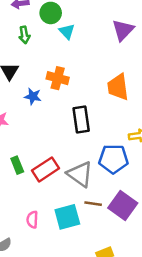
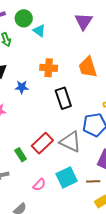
orange cross: (58, 78) -> (49, 68), moved
green rectangle: (17, 165) -> (21, 155), moved
brown line: (93, 204) -> (93, 181), moved
pink semicircle: (32, 220) -> (39, 185), turned -128

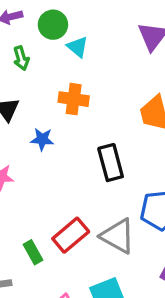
orange cross: (49, 68) -> (74, 99), moved

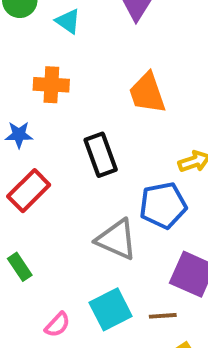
cyan triangle: (78, 47) -> (68, 21), moved
red rectangle: (71, 235) -> (29, 191), moved

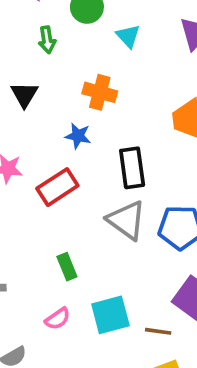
blue star: (19, 135) -> (78, 136), moved
gray triangle: (116, 239) -> (127, 220), moved
green rectangle: (20, 267) -> (67, 267), moved

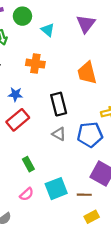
blue star: (78, 136) -> (15, 94), moved
gray triangle: (127, 220) -> (59, 134), size x0.6

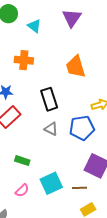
green rectangle: (28, 164) -> (22, 161), turned -40

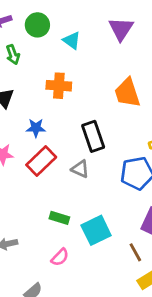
gray triangle: (51, 129) -> (80, 169), moved
cyan square: (51, 183) -> (96, 230), moved
brown line: (79, 188) -> (135, 252), turned 64

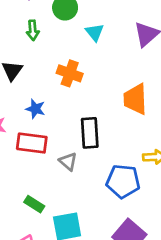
red rectangle: (41, 161) -> (32, 143), turned 36

